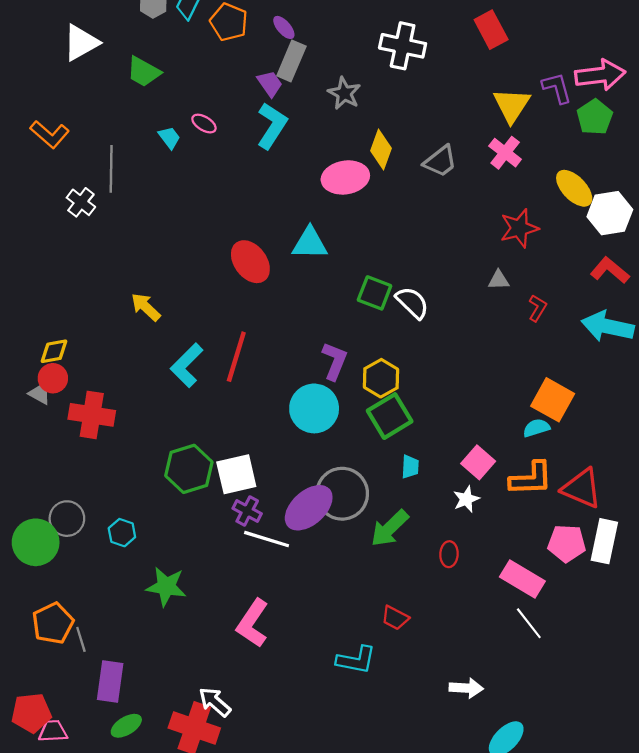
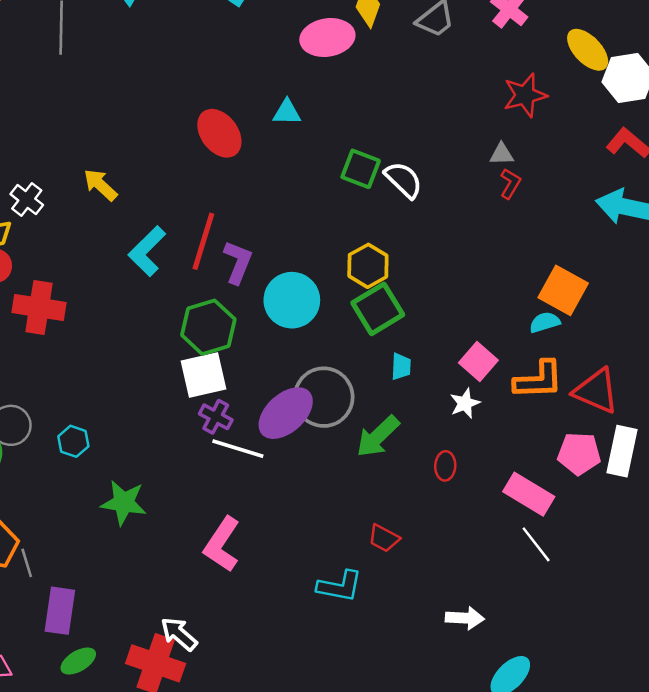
white cross: (81, 202) -> (27, 200), moved
cyan triangle: (310, 243) -> (287, 112), size x0.7
red L-shape: (537, 308) -> (510, 184), moved
purple L-shape: (335, 361) -> (238, 262), moved
green hexagon: (189, 469) -> (208, 327), moved

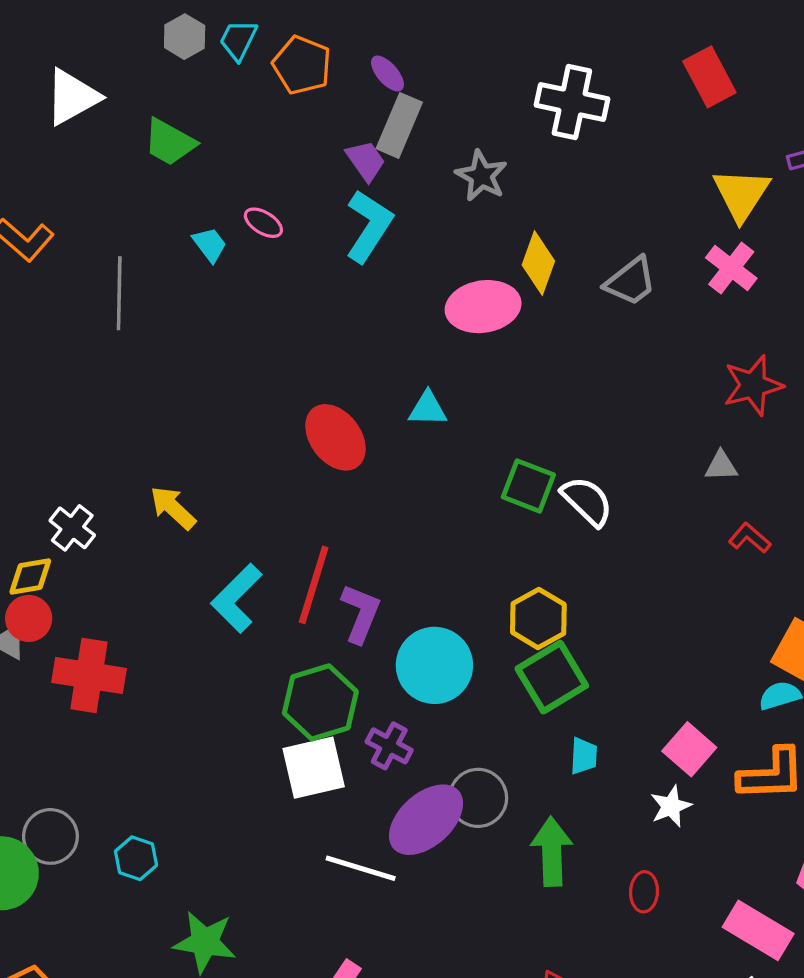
red L-shape: (510, 184) -> (750, 538), moved, turned -80
gray circle: (324, 397) -> (478, 798), size x0.7
purple cross: (216, 417) -> (389, 746), moved
green arrow: (378, 436) -> (552, 852), turned 132

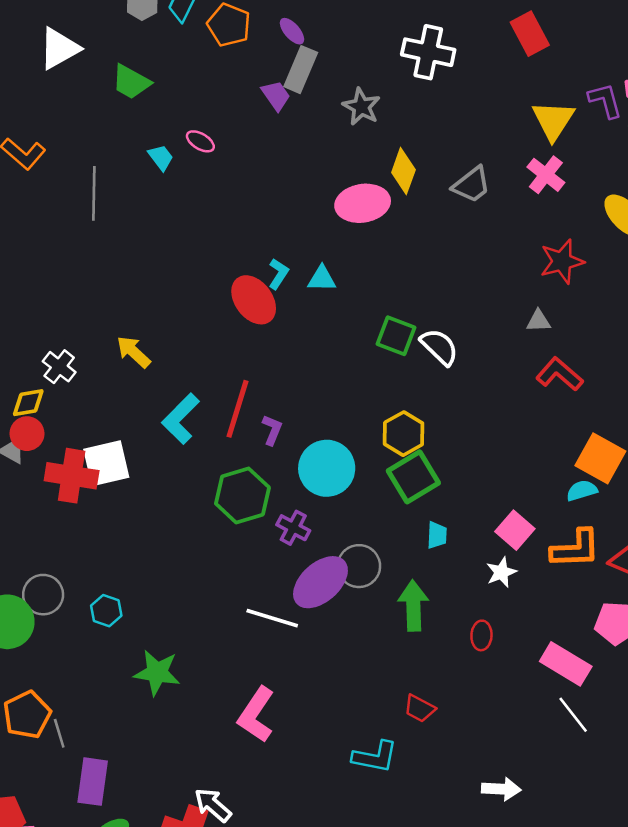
cyan L-shape: (369, 226) -> (278, 274), moved, size x0.6
red L-shape: (750, 538) -> (559, 374), size x1.5
purple L-shape: (361, 613) -> (272, 430), size x0.7
white square: (314, 768) -> (106, 463), moved

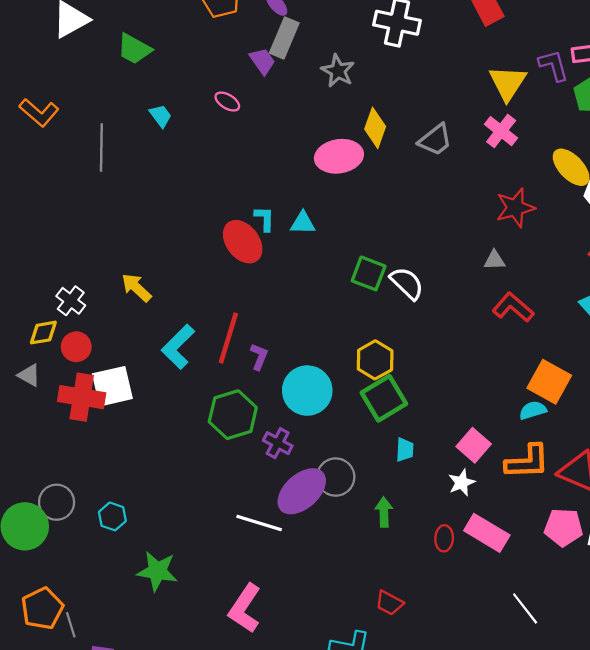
pink ellipse: (200, 141) -> (227, 102), moved
cyan L-shape: (278, 274) -> (265, 219), turned -32
red circle: (27, 434) -> (76, 347), moved
green arrow: (413, 606) -> (384, 512), size x0.7
pink rectangle: (566, 664) -> (487, 533), moved

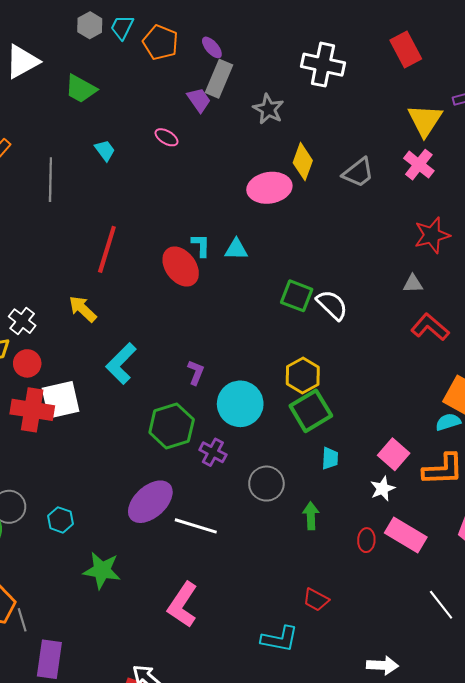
red line: (228, 338) -> (107, 249), moved
purple ellipse: (302, 491) -> (150, 502), moved

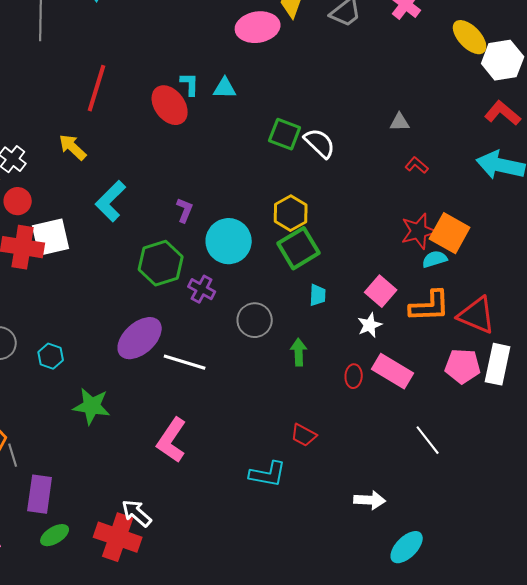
red star: (432, 235) -> (419, 231), moved
red L-shape: (430, 327) -> (417, 165), size x0.6

